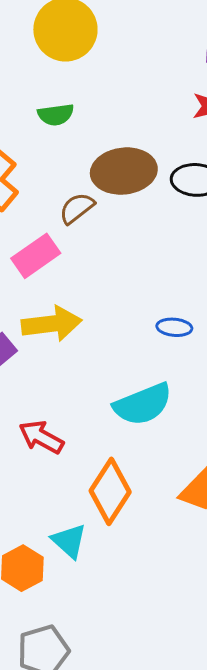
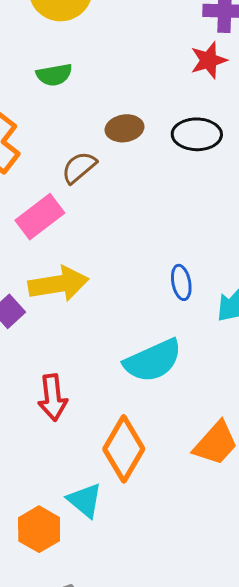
brown ellipse: (124, 171) -> (124, 128), size x0.6
blue ellipse: (174, 327) -> (181, 282), turned 76
red arrow: (41, 437) -> (53, 397), turned -123

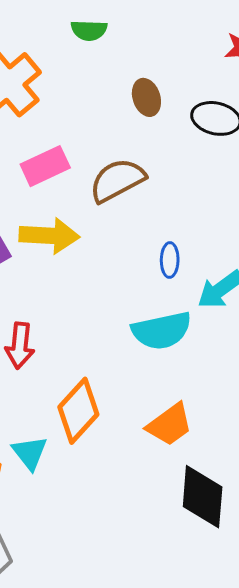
brown ellipse: (124, 128) -> (146, 97), turned 69
brown semicircle: (79, 167) -> (117, 180), moved, size x1.5
cyan semicircle: (153, 361) -> (162, 331), moved

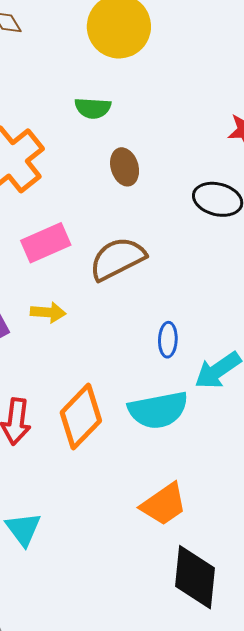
brown ellipse: (146, 97) -> (125, 167), moved
yellow arrow: (49, 236) -> (48, 312), size x0.6
orange diamond: (78, 411) -> (81, 417), moved

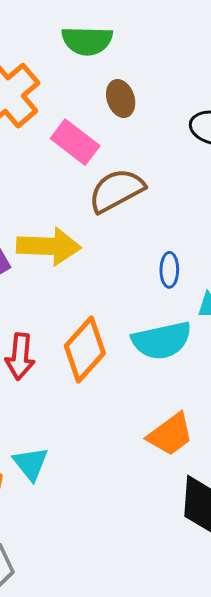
green semicircle: (93, 108) -> (87, 41), size x1.4
pink rectangle: (46, 243) -> (75, 142), moved, turned 63
yellow arrow: (48, 312) -> (49, 246), size x1.8

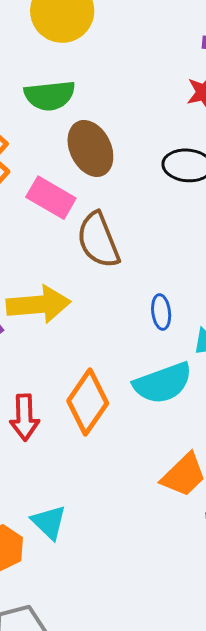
brown ellipse: (121, 99) -> (90, 148), size x1.5
brown semicircle: (116, 190) -> (98, 240), turned -76

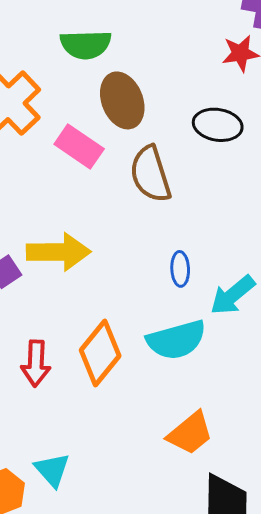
brown semicircle: (98, 240) -> (150, 174), moved

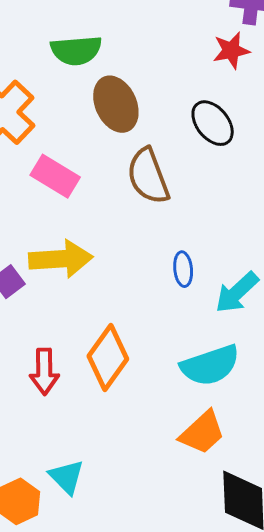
black ellipse: (218, 125) -> (213, 123), turned 45
pink rectangle: (79, 146) -> (55, 176), moved
cyan semicircle: (176, 340) -> (210, 365), moved

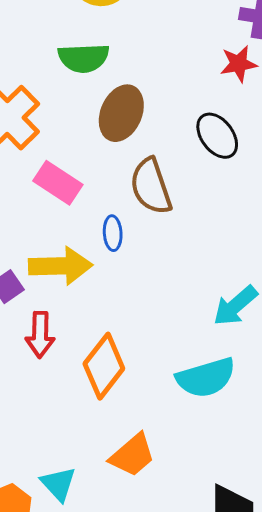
brown ellipse: (116, 104) -> (121, 113), turned 46
blue ellipse: (183, 269) -> (113, 233), moved
red arrow: (44, 372) -> (40, 335), moved
orange trapezoid: (202, 433) -> (132, 455), moved

